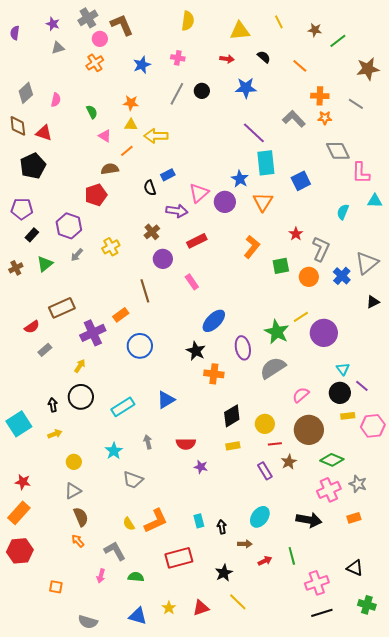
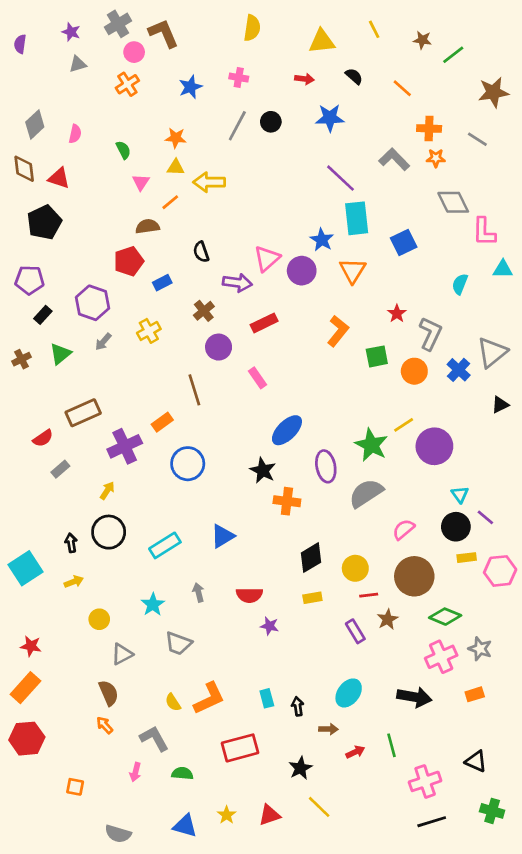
pink triangle: (105, 136) -> (141, 182), turned 32
blue rectangle: (168, 175) -> (162, 283), moved
gray triangle: (73, 491) -> (122, 654), moved

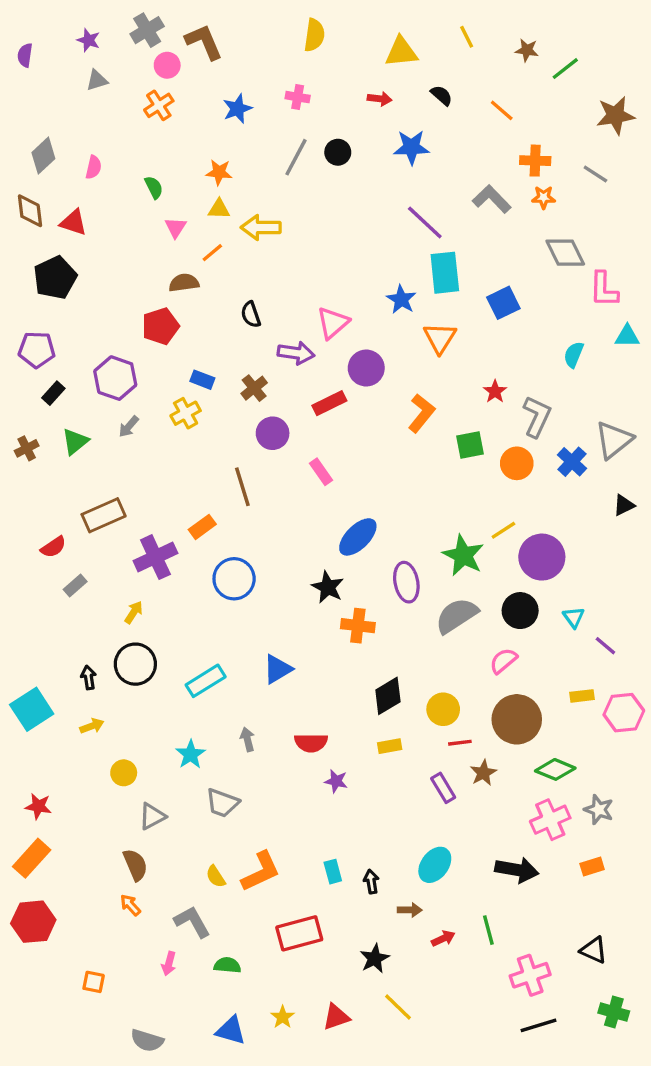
purple circle: (302, 271) -> (366, 368), moved
blue rectangle: (162, 283) -> (202, 380), moved, turned 48
black circle: (456, 527) -> (520, 611), moved

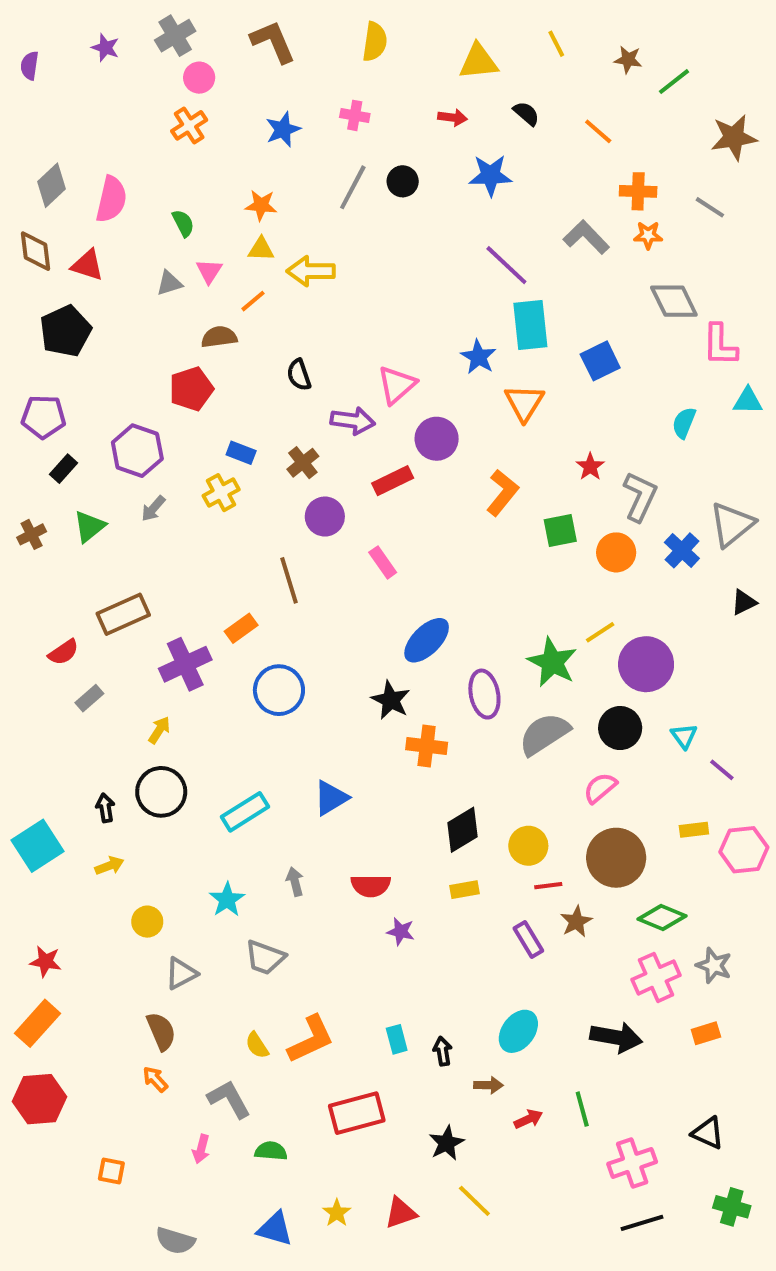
brown L-shape: (204, 42) -> (273, 42), moved
gray triangle: (97, 80) -> (169, 283), moved
pink semicircle: (94, 167) -> (111, 199), size x1.6

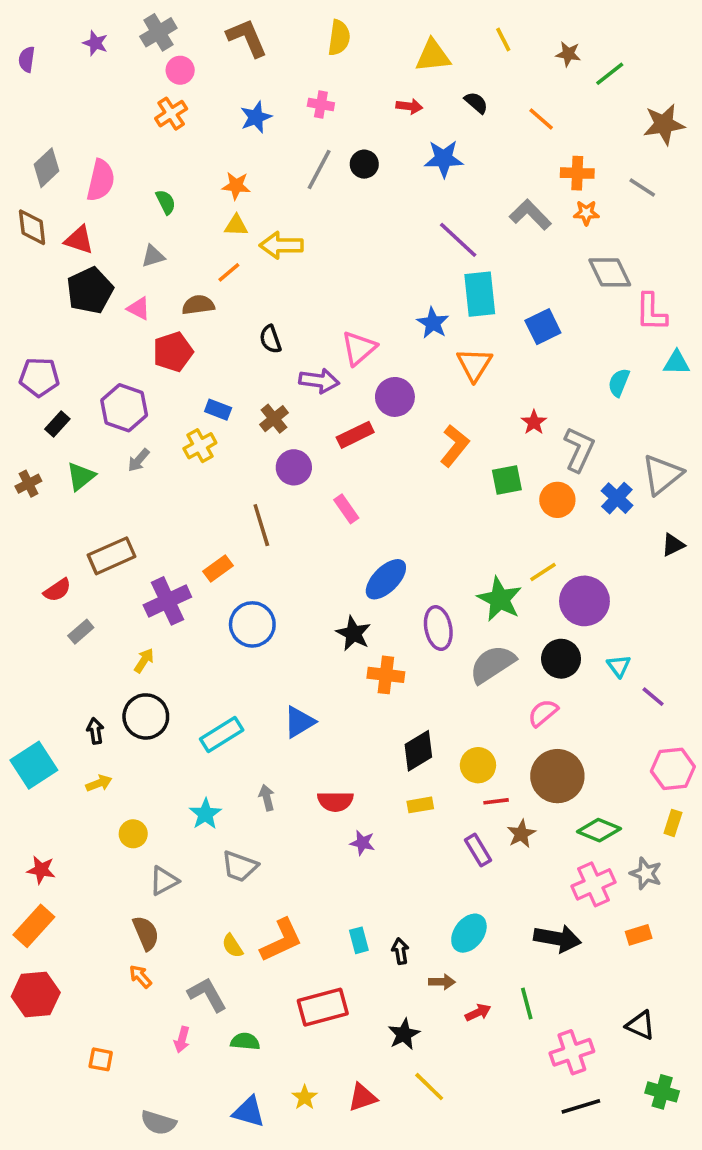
pink triangle: (209, 271) -> (139, 308), moved, turned -35
black pentagon: (65, 331) -> (90, 290), moved
yellow rectangle: (694, 830) -> (673, 823), moved, turned -65

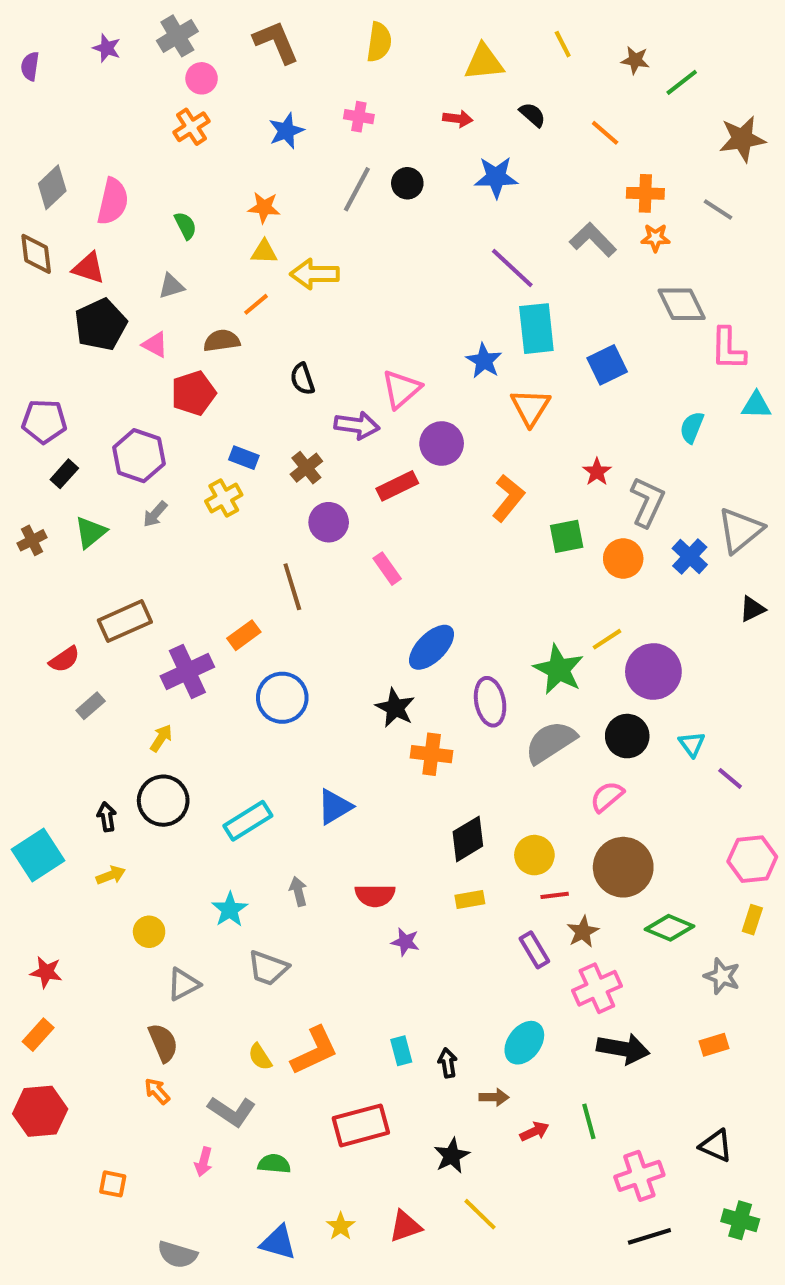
pink cross: (594, 884) -> (597, 988), moved
orange rectangle: (34, 926) -> (38, 1035), size x0.7
gray L-shape: (207, 994) -> (232, 1111), turned 153

